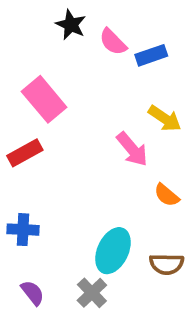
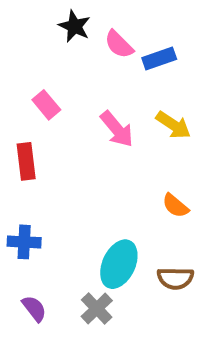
pink rectangle: (44, 99) -> (46, 105), size x0.6
pink arrow: (132, 149) -> (117, 129), moved
red rectangle: (25, 153) -> (26, 161), turned -68

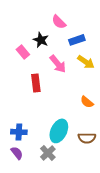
black star: (75, 26) -> (41, 40), moved
blue rectangle: (159, 58) -> (77, 40), moved
red rectangle: (26, 161) -> (36, 83), moved
blue cross: (24, 242) -> (19, 132), moved

